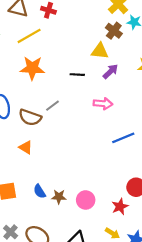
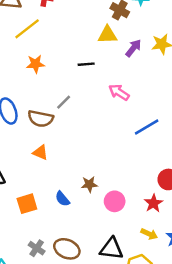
orange star: (32, 68) -> (35, 64), size x0.7
purple arrow: (111, 71) -> (133, 48), moved
pink arrow: (103, 104) -> (119, 92), turned -144
brown star: (59, 197) -> (89, 184), moved

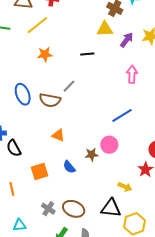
pink arrow: (119, 92) -> (132, 74), moved, turned 60
blue line: (147, 127) -> (122, 115), moved
orange triangle: (40, 152) -> (58, 135), moved
pink circle: (115, 201) -> (109, 145), moved
yellow arrow: (149, 234) -> (125, 187), moved

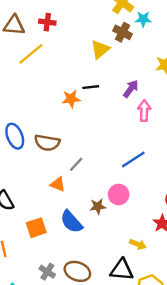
yellow triangle: (105, 29) -> (100, 49), moved, turned -36
purple arrow: (127, 40) -> (131, 89), moved
orange star: (45, 54) -> (71, 99), moved
gray line: (69, 86) -> (76, 164), moved
blue semicircle: (69, 167) -> (71, 222), size x1.5

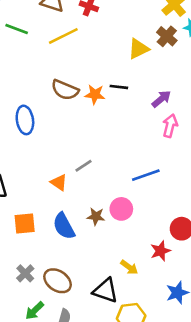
brown semicircle: (47, 143) -> (65, 90), moved

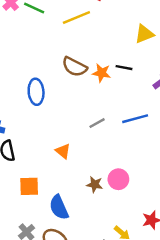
gray line: (84, 166) -> (97, 123), moved
blue line: (146, 175) -> (135, 119), moved
blue semicircle: (64, 226) -> (59, 207), moved

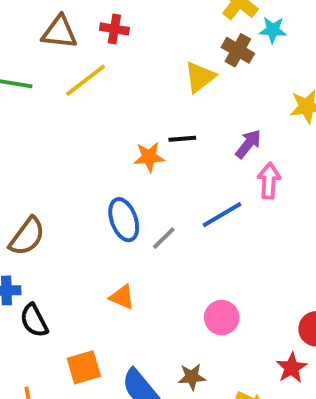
brown semicircle: (75, 67) -> (27, 236), moved, turned -65
blue ellipse: (36, 92) -> (124, 220), moved
brown star: (95, 184) -> (192, 377), moved

